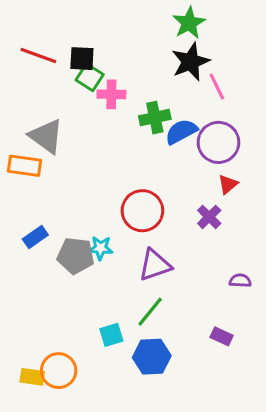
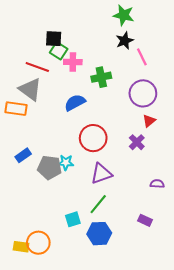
green star: (189, 23) -> (124, 15), turned -30
red line: (38, 55) -> (37, 67), moved
black star: (191, 62) -> (125, 41), size x0.7
blue semicircle: (181, 132) -> (75, 103), moved

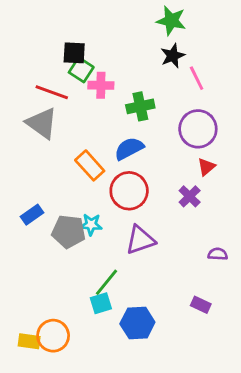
blue semicircle: (75, 103) -> (129, 149), moved
orange rectangle: (16, 109) -> (90, 165), moved, turned 40
green line: (98, 204) -> (107, 282), moved

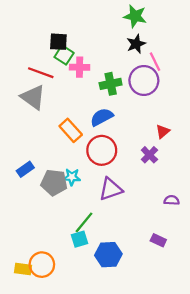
purple circle: (198, 129) -> (144, 80), moved

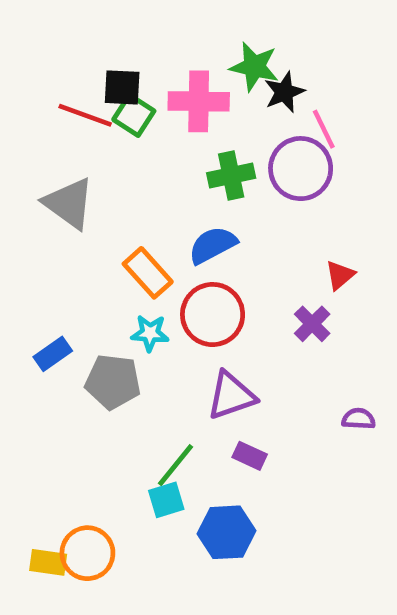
green star: (135, 16) -> (254, 67), moved
pink cross: (80, 67) -> (199, 101), moved, size x1.4
red line: (41, 73) -> (85, 115), moved
cyan star: (72, 177) -> (150, 333), moved
purple rectangle: (158, 240) -> (250, 456), moved

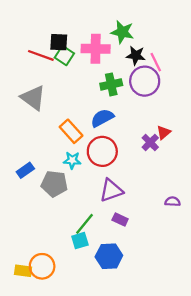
black star: (284, 92) -> (136, 55), moved, turned 30
purple cross: (312, 324) -> (150, 142), moved

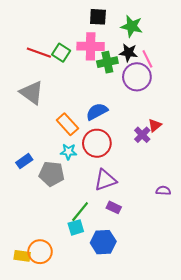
green star: (122, 32) -> (132, 26), moved
black square: (59, 42) -> (98, 17), moved
green cross: (111, 84) -> (107, 62), moved

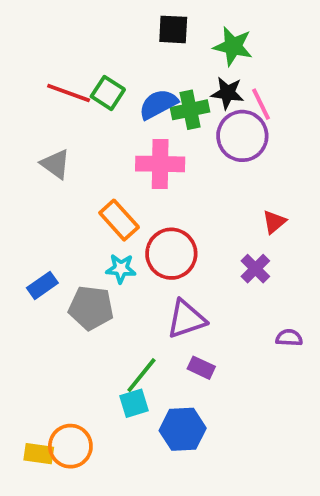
pink cross: (91, 46) -> (160, 164), moved
gray triangle: (32, 93) -> (55, 164), size x0.7
blue semicircle: (97, 112) -> (158, 104), moved
purple cross: (142, 135) -> (255, 269), moved

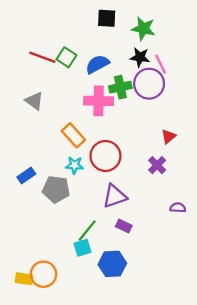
green cross: (190, 110) -> (120, 87), moved

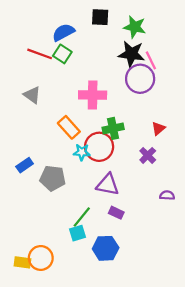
black star: (140, 57) -> (131, 54), size x1.4
blue semicircle: (97, 64) -> (63, 32), moved
green cross: (120, 87) -> (113, 128), moved
cyan star: (74, 165) -> (82, 152), moved
purple triangle: (115, 196) -> (108, 185), turned 30

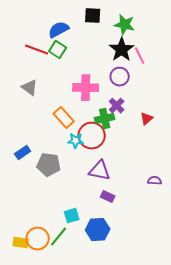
black star: (131, 54) -> (122, 50), turned 30
purple circle: (140, 79) -> (120, 77), moved, size x0.7
purple cross: (148, 155) -> (117, 106), moved
green line: (82, 217) -> (59, 237), moved

